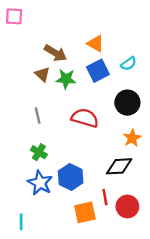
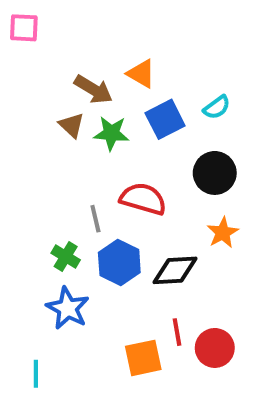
orange triangle: (96, 44) -> (141, 74), moved
gray line: (38, 116) -> (95, 219), moved
black diamond: (119, 166) -> (175, 270), moved
blue hexagon: (71, 177) -> (119, 262), moved

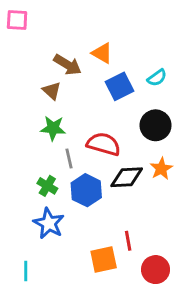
green star: (111, 133) -> (53, 128), moved
black diamond: (175, 270) -> (127, 177), moved
red circle: (215, 348) -> (156, 270), moved

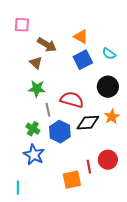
pink square: (17, 20) -> (22, 25), moved
orange triangle: (102, 53) -> (81, 37), moved
cyan semicircle: (157, 78) -> (109, 54), turned 72
red circle: (156, 270) -> (108, 160), moved

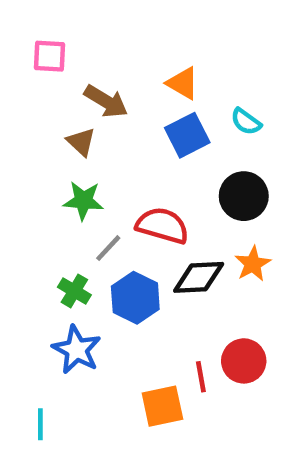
gray line: (48, 110) -> (108, 248), turned 56

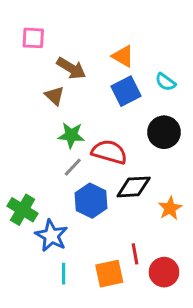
green star: (83, 201) -> (71, 135), moved
orange star: (253, 264) -> (170, 208), moved
green cross: (74, 291) -> (23, 210), moved, size x1.4
red circle: (244, 361) -> (164, 272), moved
cyan line: (40, 424) -> (64, 274), moved

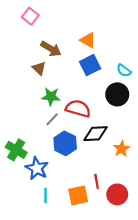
pink square: (33, 38) -> (30, 16), moved, turned 35
cyan semicircle: (166, 82) -> (124, 71), moved

